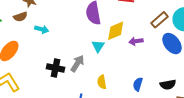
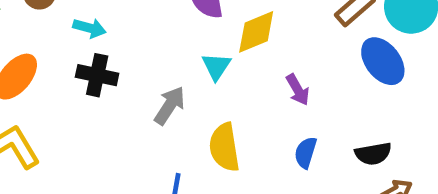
purple arrow: (136, 41) -> (298, 90), moved, turned -112
black cross: (55, 68) -> (97, 75), moved
yellow semicircle: (102, 82) -> (224, 147), size x1.5

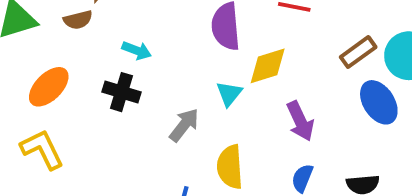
cyan arrow: (89, 28) -> (137, 50), moved
purple arrow: (298, 90) -> (300, 121), size x1.4

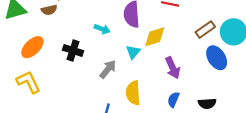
cyan arrow: (137, 50) -> (102, 29), moved

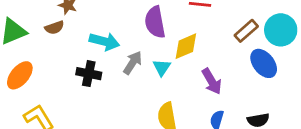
cyan arrow: (102, 29) -> (104, 41), moved, size x1.5
orange ellipse: (32, 47) -> (20, 75), moved
gray arrow: (108, 69) -> (133, 63), moved

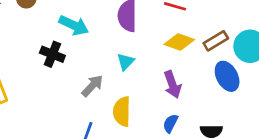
yellow diamond: (186, 46) -> (179, 42), moved, turned 32
gray arrow: (133, 63) -> (92, 86), moved

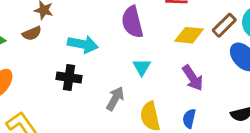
blue semicircle: (170, 123) -> (189, 119), moved

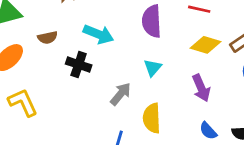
brown semicircle: (32, 33) -> (48, 38), moved
blue semicircle: (189, 119) -> (208, 131), moved, turned -66

